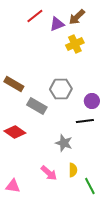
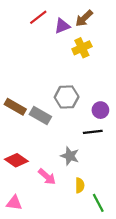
brown rectangle: (14, 84) -> (15, 107), moved
red diamond: (15, 132) -> (16, 160), moved
pink arrow: (49, 173) -> (47, 177), moved

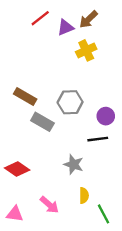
brown rectangle: (15, 107) -> (25, 97), moved
pink arrow: (47, 177) -> (49, 205), moved

